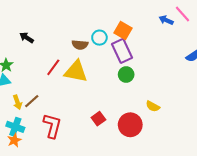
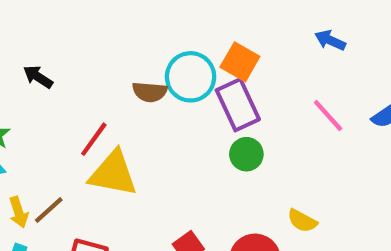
pink line: (183, 14) -> (328, 116), moved
cyan circle: (99, 38) -> (191, 77), size x1.5
yellow triangle: (76, 71) -> (113, 174), moved

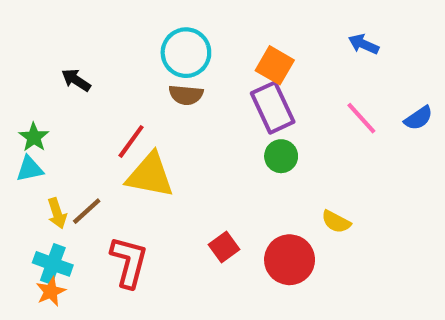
cyan circle: (191, 77) -> (186, 53), moved

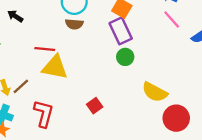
pink line: (361, 118) -> (172, 20), moved
red line: (131, 141) -> (45, 49), turned 60
yellow semicircle: (336, 222) -> (155, 92), size x1.6
red circle: (290, 260) -> (176, 118), moved

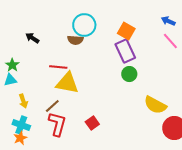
brown semicircle: (74, 24) -> (75, 40), moved
brown line: (21, 86) -> (52, 106), moved
red square: (95, 106) -> (92, 123), moved

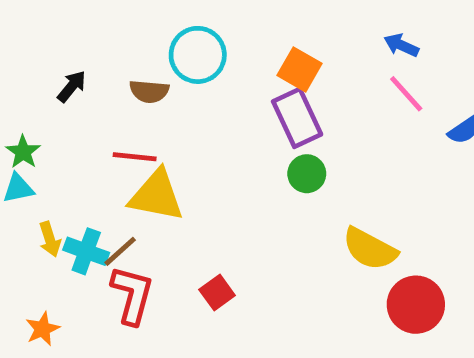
black arrow: (32, 38) -> (72, 86), turned 96
brown semicircle: (75, 40) -> (149, 91), moved
cyan cross: (21, 125) -> (86, 251), moved

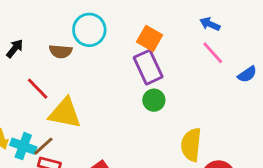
red line: (135, 157) -> (38, 89), moved, turned 40
yellow semicircle: (370, 249) -> (191, 145), turned 68

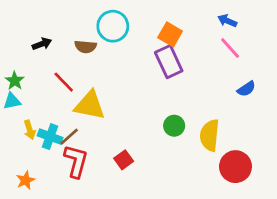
black arrow: (15, 48) -> (42, 44), turned 30
blue semicircle: (247, 74) -> (246, 89), moved
green circle: (154, 100) -> (174, 126), moved

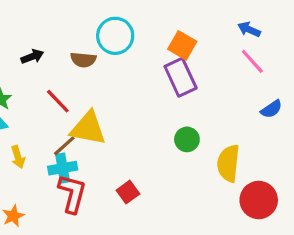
green circle: (174, 126) -> (187, 139), moved
cyan cross: (50, 137) -> (63, 168), moved, turned -30
brown line: (69, 137) -> (64, 146), moved

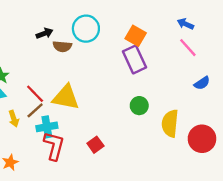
black arrow: (32, 57) -> (45, 33), moved
red line: (58, 101) -> (35, 94), moved
brown line: (64, 146) -> (35, 110), moved
red circle: (259, 200) -> (202, 139), moved

